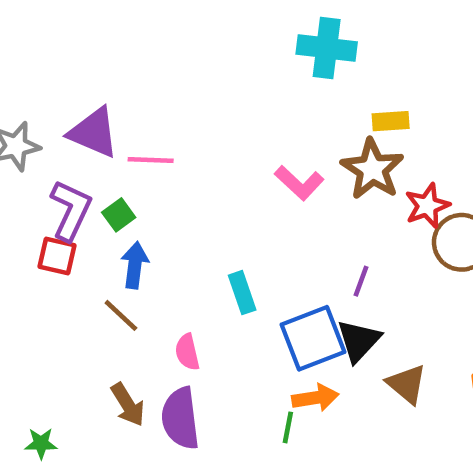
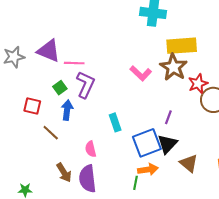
yellow rectangle: (391, 121) -> (182, 46), size x1.8
purple L-shape: (71, 210) -> (85, 85), moved
brown line: (121, 315) -> (51, 133), moved

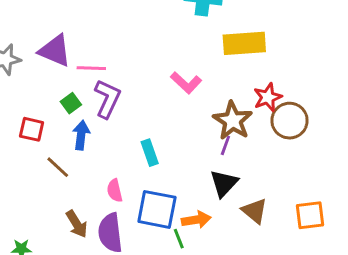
brown star: (173, 67) -> (233, 121), moved
blue square: (147, 143) -> (157, 209), moved, turned 32
green line: (136, 183) -> (179, 239), turned -32

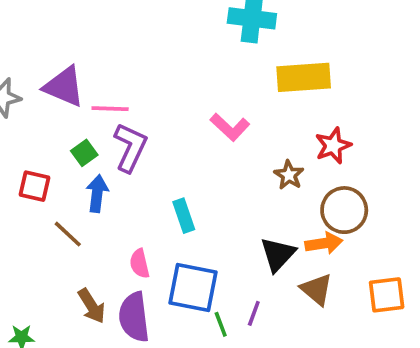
brown star: (233, 121) -> (289, 175), size x0.6
brown circle: (290, 121) -> (344, 210), moved
purple line: (225, 145) -> (254, 313), moved
orange arrow: (196, 220) -> (324, 243), moved

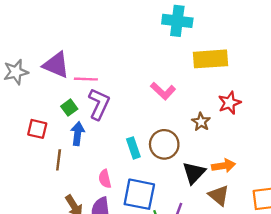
brown circle: (344, 210) -> (164, 144), moved
brown line: (68, 234) -> (59, 160), turned 54

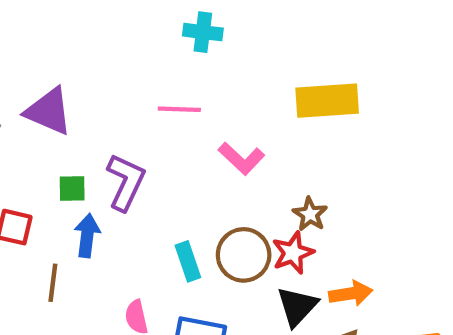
cyan cross: (177, 21) -> (203, 32), moved, size x0.7
pink line: (86, 79) -> (179, 109), moved
red star: (229, 103) -> (293, 253), moved
green square: (69, 108) -> (72, 188), turned 35

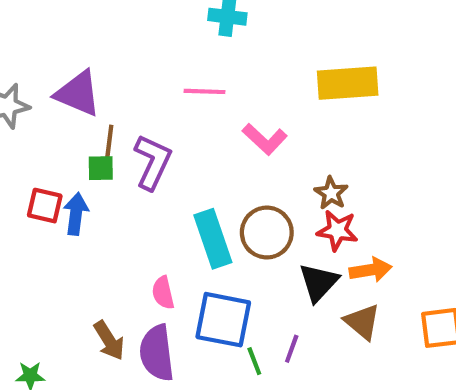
blue arrow: (87, 236) -> (76, 214), moved
red star: (293, 253) -> (337, 230), moved, turned 30
cyan rectangle: (188, 261) -> (213, 239), size x1.5
brown line: (53, 283) -> (109, 143), moved

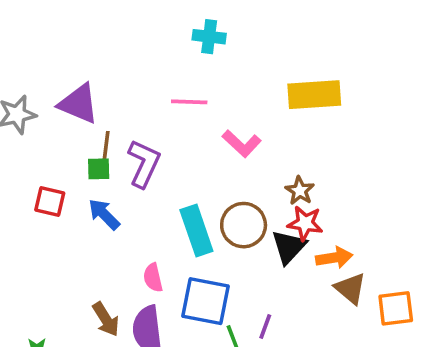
blue arrow: (76, 214) -> (104, 214), moved, turned -52
black triangle: (319, 282) -> (289, 247), moved
brown triangle: (362, 322) -> (350, 288), moved

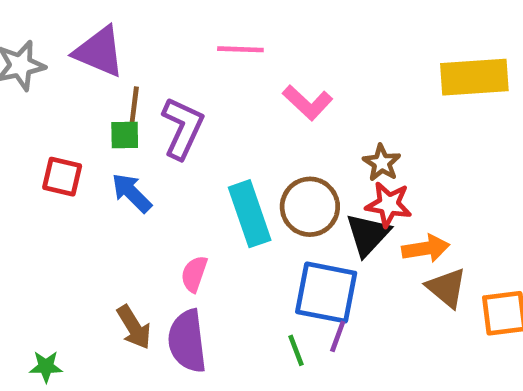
yellow rectangle: (314, 95) -> (474, 77), moved
pink semicircle: (153, 278) -> (194, 274), turned 32
blue square: (205, 301) -> (326, 292), moved

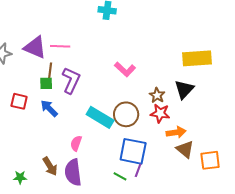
pink line: (240, 49) -> (60, 46), moved
cyan rectangle: (250, 214) -> (100, 117), turned -40
black triangle: (368, 235) -> (184, 89), moved
green line: (296, 350) -> (120, 176), turned -40
green star: (46, 367) -> (20, 177), moved

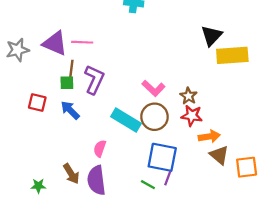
pink L-shape: (125, 69) -> (153, 88), moved
black triangle: (184, 89) -> (211, 36), moved

